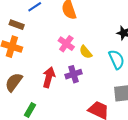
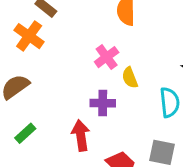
red arrow: (49, 77) -> (81, 135), moved, turned -42

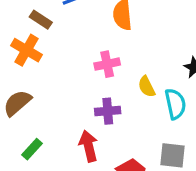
pink cross: (107, 57) -> (107, 64), turned 30
yellow semicircle: (130, 78) -> (147, 87), moved

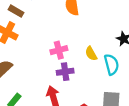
pink cross: (107, 64) -> (59, 50), moved

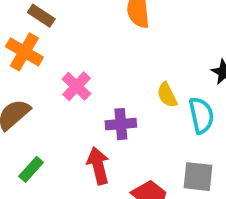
pink cross: (59, 50) -> (76, 86), moved, turned -35

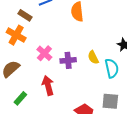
purple cross: (121, 124) -> (68, 60), moved
red arrow: (98, 166) -> (48, 85), moved

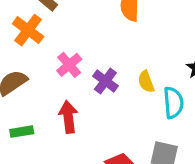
purple cross: (68, 60) -> (105, 81), turned 35
green rectangle: (20, 98) -> (22, 132), turned 32

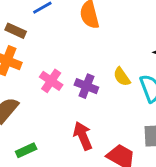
red arrow: (68, 117) -> (83, 136), moved

